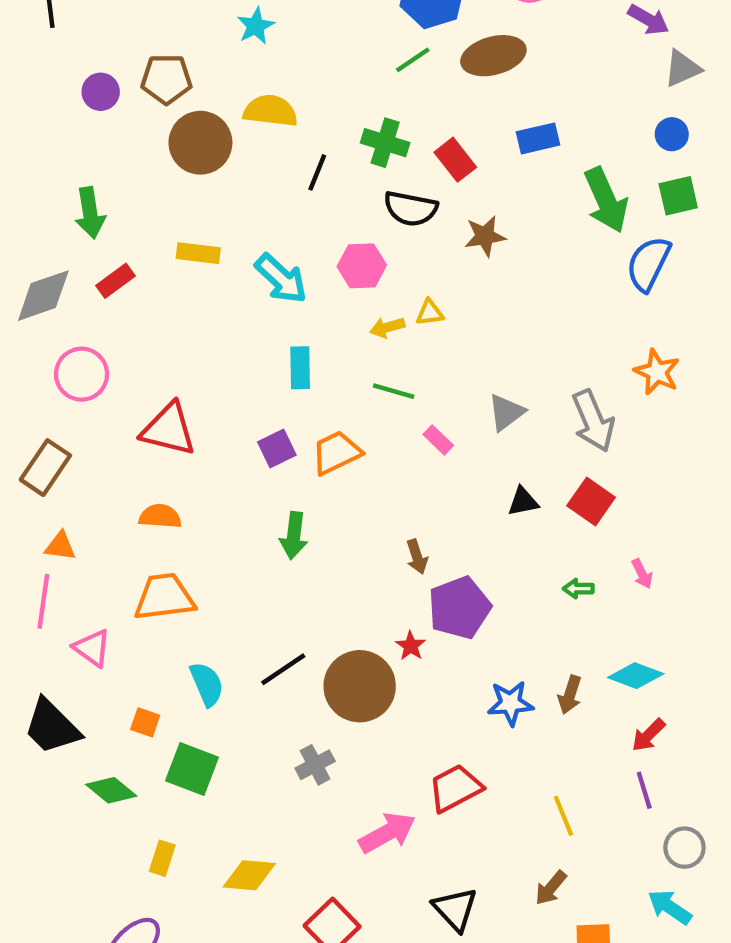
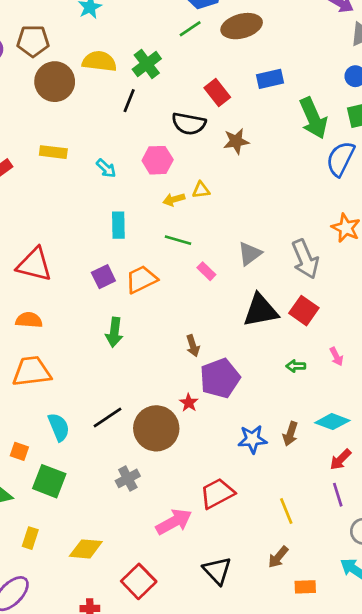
green cross: (385, 143) -> (147, 64), moved, turned 36
cyan arrow: (281, 279) -> (106, 168), size x0.6
black triangle: (523, 502) -> (261, 311), size x1.8

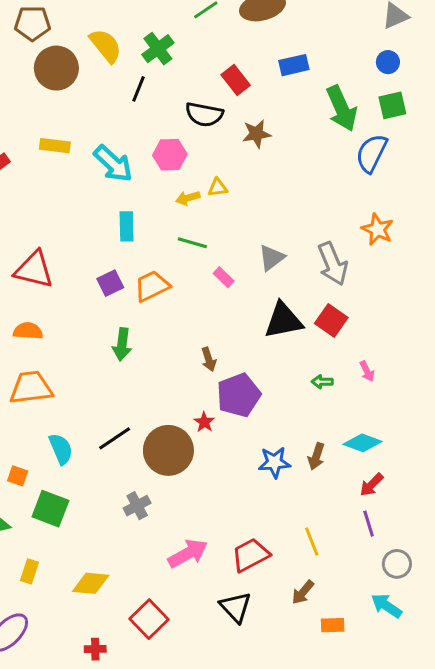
yellow semicircle: (99, 61) -> (106, 46), turned 44
cyan arrow: (106, 168) -> (113, 164), size x1.8
red trapezoid: (217, 493) -> (251, 555), moved

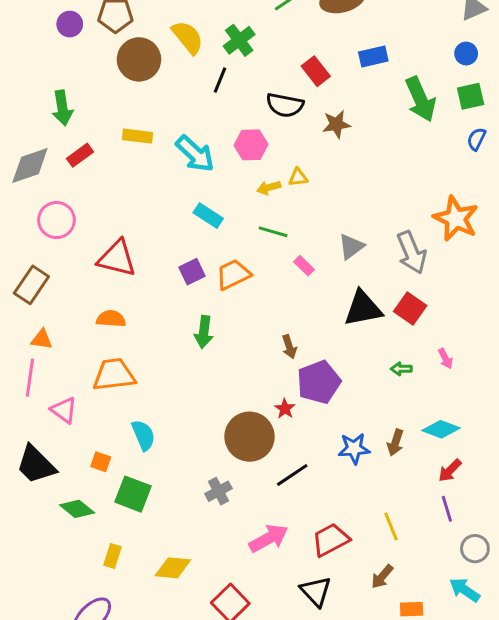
blue semicircle: (372, 153) -> (476, 139), moved, size x0.6
cyan rectangle: (127, 226) -> (208, 216), turned -56
orange star: (377, 229) -> (456, 219), size x1.4
black line: (115, 438) -> (292, 475), moved

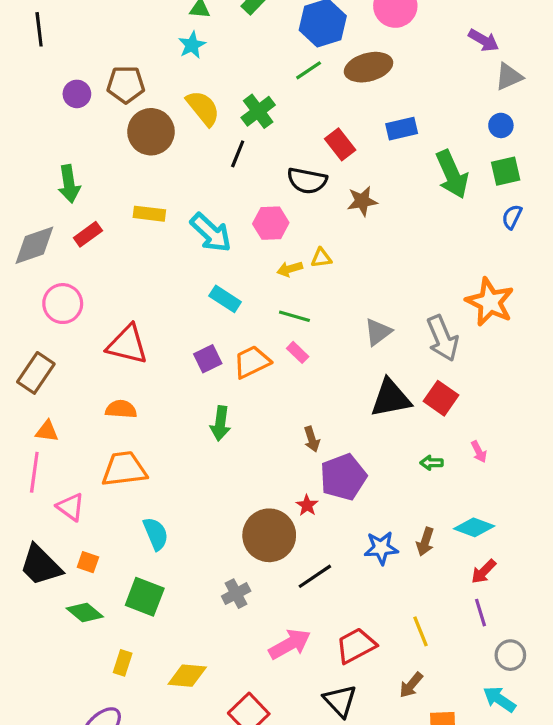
pink rectangle: (304, 266) -> (298, 352), moved
orange square: (101, 462) -> (88, 562), moved

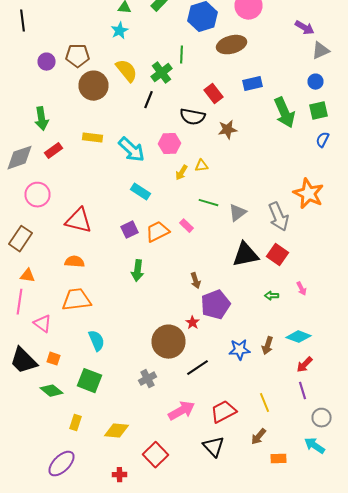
green line: (309, 70) -> (182, 55), moved, turned -54
yellow arrow: (290, 269) -> (182, 173), turned -42
green line: (294, 316) -> (208, 203), moved

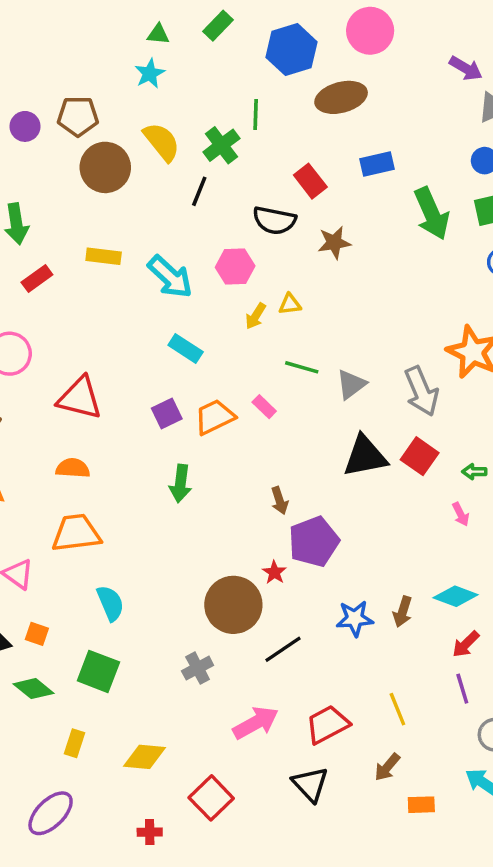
green arrow: (272, 296) -> (474, 472), moved

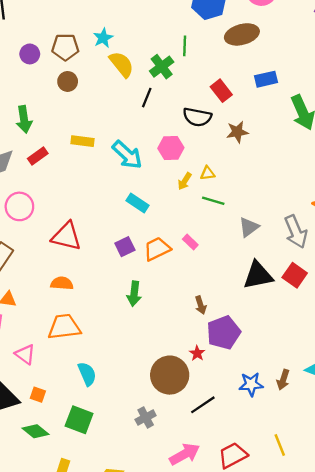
cyan star: (150, 73) -> (103, 38), moved
brown circle: (105, 167) -> (68, 81), moved, size x0.6
green line: (302, 367) -> (213, 201), moved

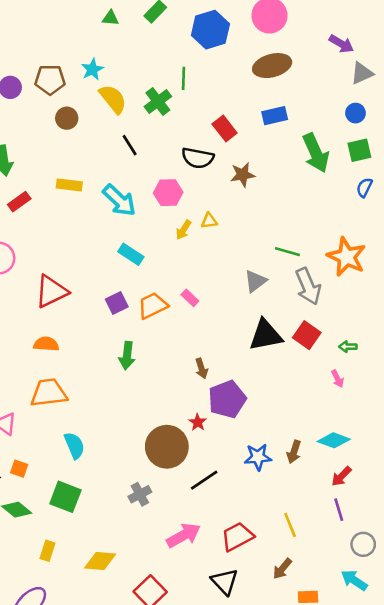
brown ellipse: (242, 34) -> (272, 66), moved
brown circle: (68, 81) -> (67, 118), moved
black line: (147, 98) -> (130, 145), moved, turned -54
green line: (213, 201) -> (287, 252), moved
red triangle: (66, 236) -> (51, 291), turned -40

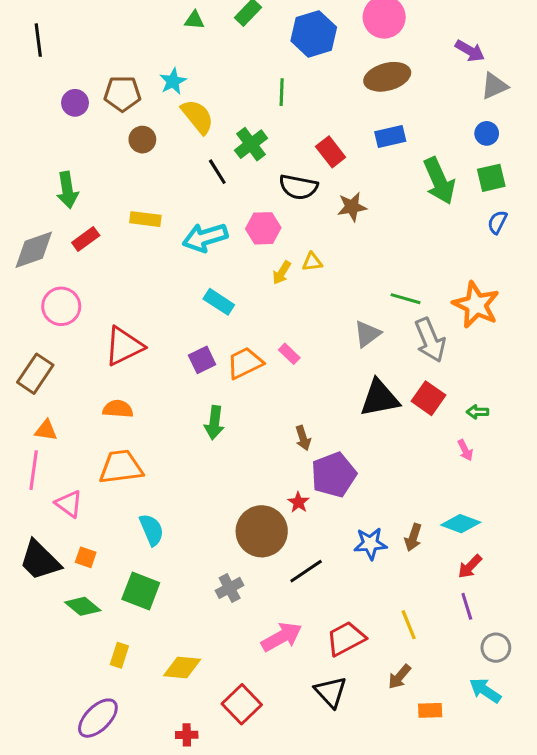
green cross: (158, 101) -> (251, 144), moved
cyan arrow: (119, 200) -> (205, 237), turned 120

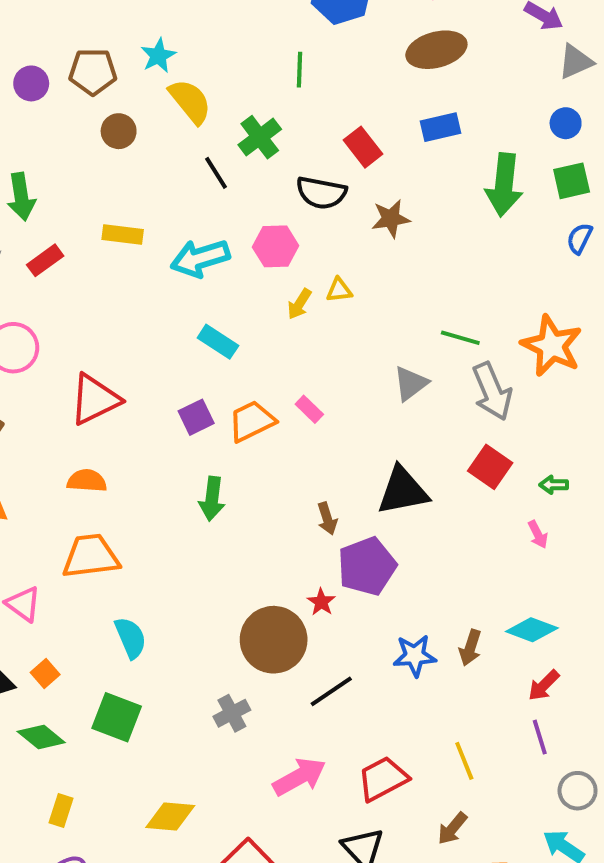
green arrow: (439, 181) -> (504, 185), turned 30
black triangle: (380, 398) -> (403, 491), moved
orange square: (86, 557) -> (45, 673), turned 30
yellow rectangle: (119, 655) -> (61, 811), moved

